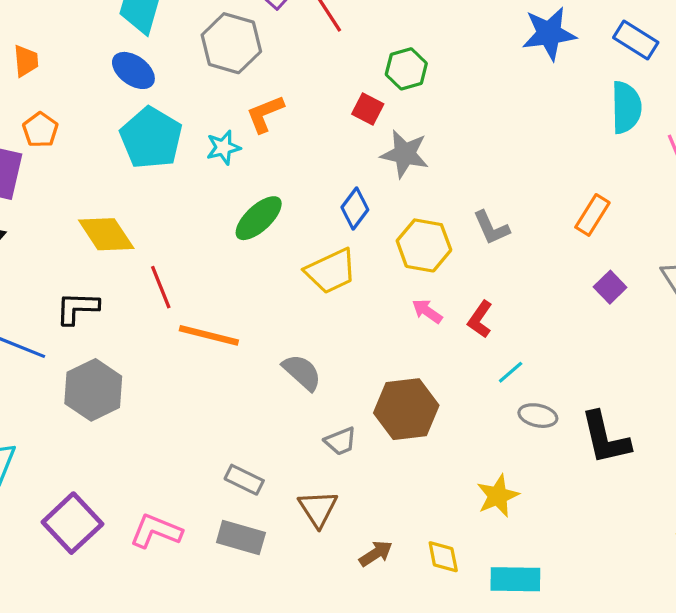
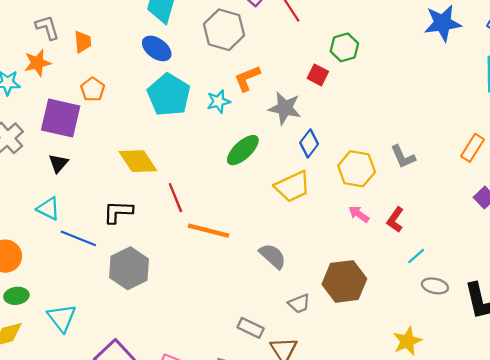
gray star: (405, 154) -> (285, 108), moved
gray rectangle: (244, 480) -> (251, 328), moved

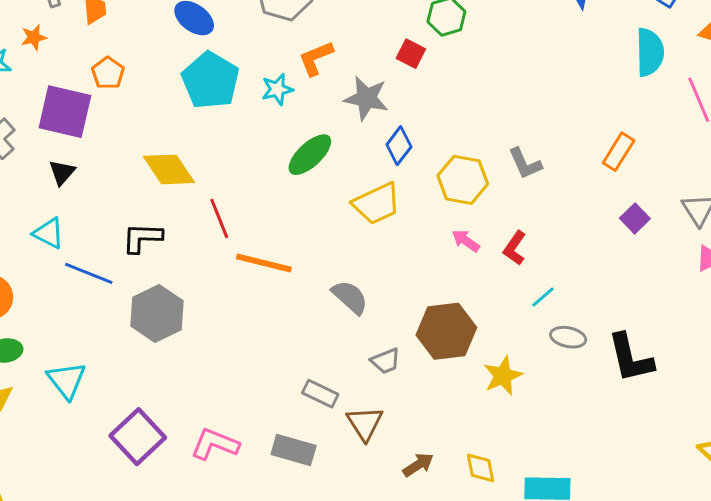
orange star: (37, 63) -> (34, 37), size x0.7
yellow star: (407, 341) -> (503, 376), moved

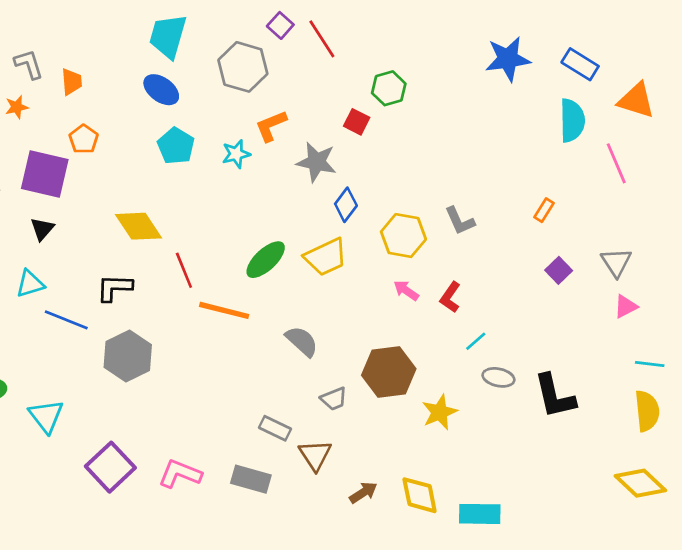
cyan pentagon: (210, 80) -> (176, 146), size x0.7
orange rectangle: (619, 152) -> (544, 210), size x0.7
green ellipse: (310, 155) -> (266, 260), moved
cyan triangle: (49, 233) -> (30, 284), turned -44
yellow diamond: (481, 468) -> (420, 495), size x1.4

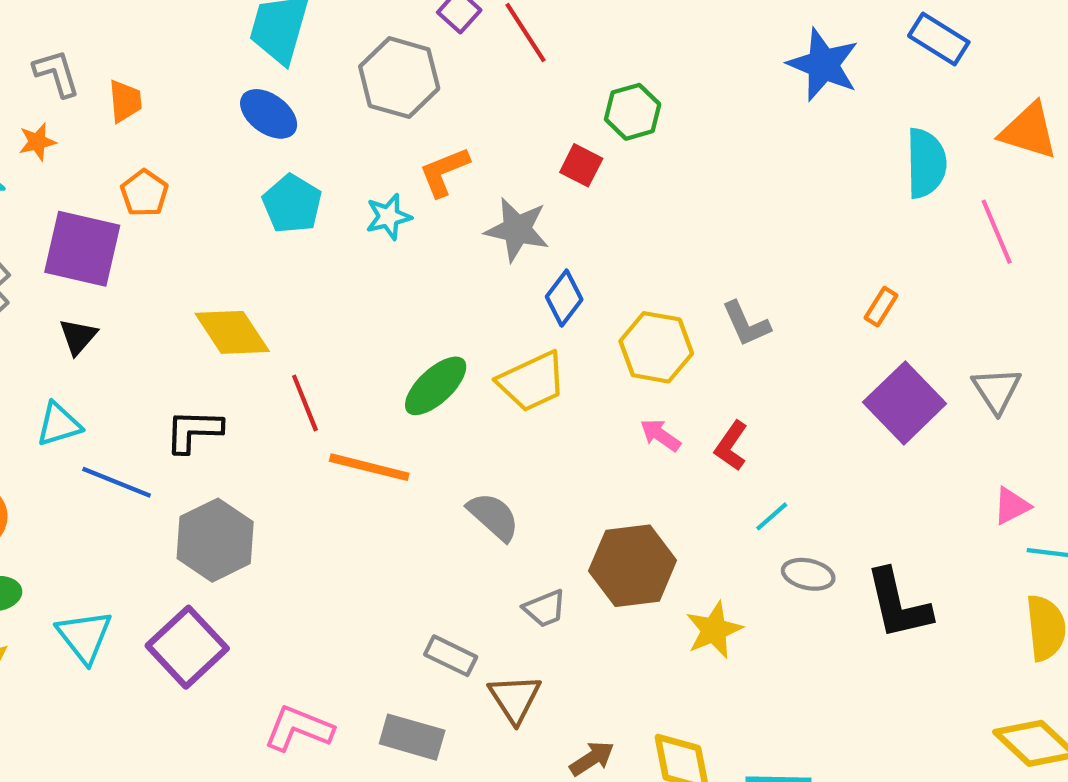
blue star: (508, 59) -> (823, 65), turned 30
blue rectangle: (580, 64) -> (939, 39), moved
purple square: (559, 270) -> (905, 403), size x1.8
pink triangle: (626, 306) -> (1012, 506), moved
purple square: (110, 467) -> (187, 647), moved

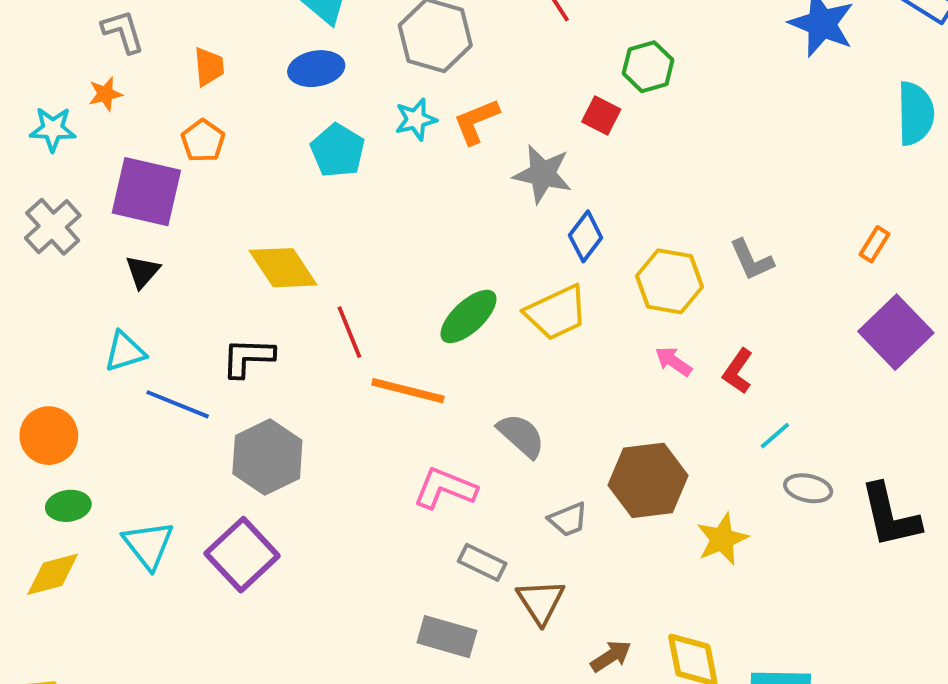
orange trapezoid: (125, 101) -> (209, 67), moved
blue ellipse: (269, 114) -> (316, 69), turned -46
cyan star: (388, 217) -> (416, 119), moved
pink L-shape: (299, 728) -> (445, 488), moved

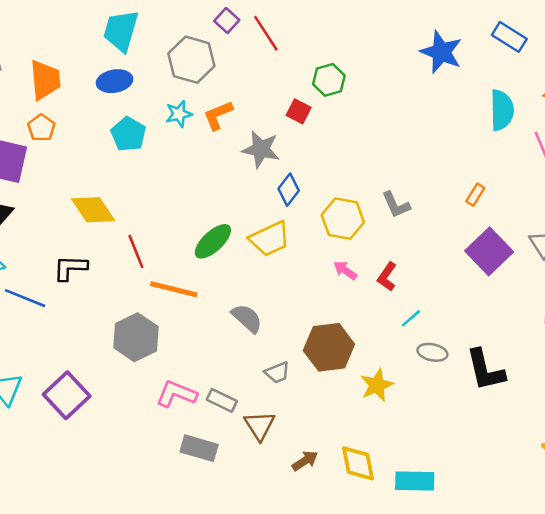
orange trapezoid: (209, 67) -> (45, 80), size x1.6
gray hexagon: (267, 457) -> (136, 337), moved
pink L-shape: (445, 488) -> (176, 394), moved

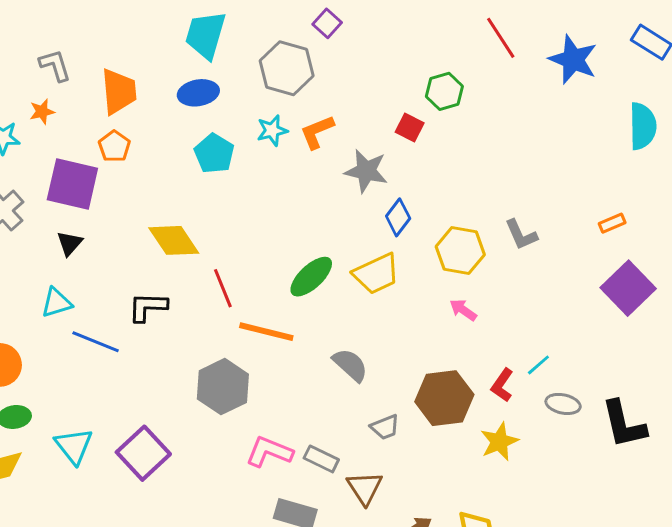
red line: (266, 33) -> (501, 38), moved
orange rectangle: (475, 195) -> (612, 223), turned 35
red L-shape: (387, 277) -> (502, 385), moved

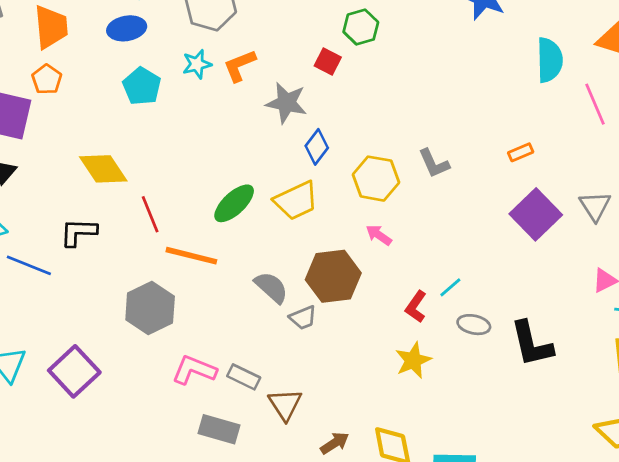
brown hexagon: (444, 398) -> (333, 276), moved
gray trapezoid: (385, 427) -> (303, 318), moved

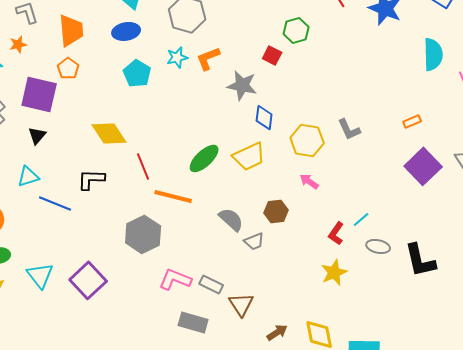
blue diamond: (317, 147) -> (264, 117), turned -30
brown hexagon: (333, 276) -> (276, 211), size x0.6

